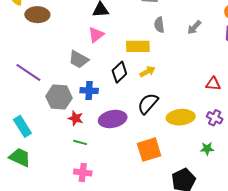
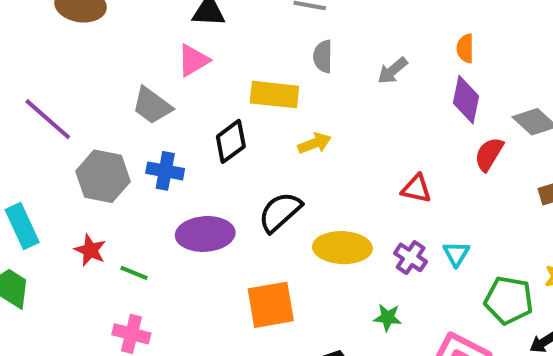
yellow arrow: (147, 72) -> (314, 143), moved
red star: (76, 118) -> (90, 250), moved

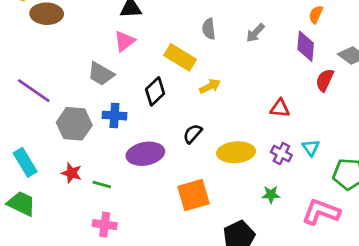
orange semicircle: (465, 48) -> (316, 15), moved, turned 30
yellow rectangle: (274, 95) -> (180, 57), turned 32
black semicircle: (280, 212) -> (193, 134), size x0.7

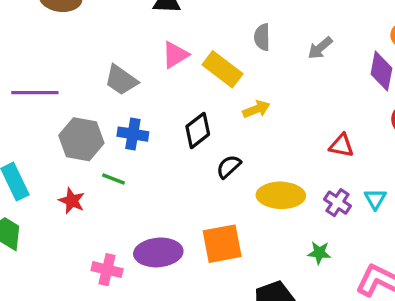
pink triangle: (124, 41) -> (175, 55), moved
purple line: (34, 91) -> (35, 93), turned -40
black diamond: (155, 91) -> (198, 130), moved
purple ellipse: (145, 154) -> (158, 252), moved
green line: (102, 185) -> (114, 179), moved

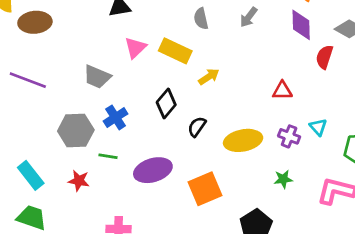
purple line: (35, 93) -> (28, 80), moved, turned 33
blue cross: (133, 134) -> (116, 117), turned -30
purple ellipse: (158, 252) -> (153, 170), moved

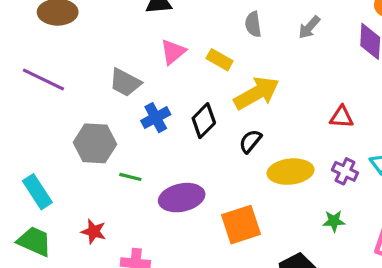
yellow rectangle: (175, 51) -> (220, 60), size x0.7
yellow arrow: (209, 77) -> (257, 93), size x1.8
blue cross: (116, 117) -> (156, 118), moved
black semicircle: (197, 127) -> (250, 141), moved
red star: (79, 181) -> (94, 232), moved

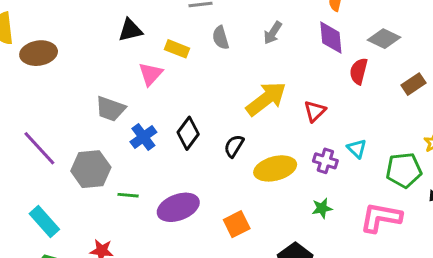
yellow rectangle: (220, 60) -> (177, 49), moved
purple line: (43, 79) -> (39, 148), moved, turned 30
yellow arrow: (257, 93) -> (266, 99), moved
red triangle: (342, 117) -> (315, 111), turned -40
orange square: (241, 225) -> (237, 224), size x0.7

